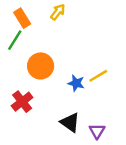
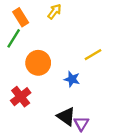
yellow line: (98, 76) -> (93, 55), moved
purple triangle: (97, 131) -> (81, 124), moved

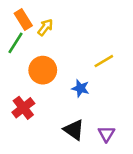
yellow arrow: (54, 11) -> (45, 27), moved
purple triangle: (81, 124) -> (106, 134), moved

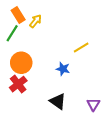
orange circle: (43, 70) -> (21, 63), moved
purple triangle: (106, 134) -> (93, 104), moved

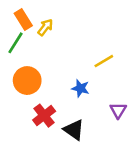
red cross: (18, 84) -> (44, 116), moved
purple triangle: (93, 104) -> (118, 110), moved

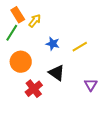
blue star: (80, 88) -> (53, 44), moved
black triangle: (74, 130) -> (57, 73), moved

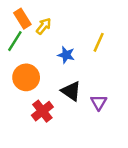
yellow line: (80, 47) -> (99, 42), moved, turned -35
purple triangle: (91, 85) -> (99, 102), moved

